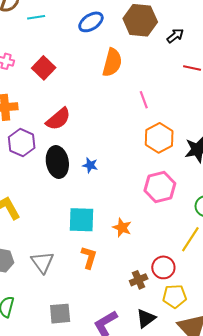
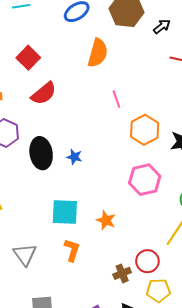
pink line: (144, 100) -> (116, 99), moved
red semicircle: (58, 119) -> (44, 93), moved

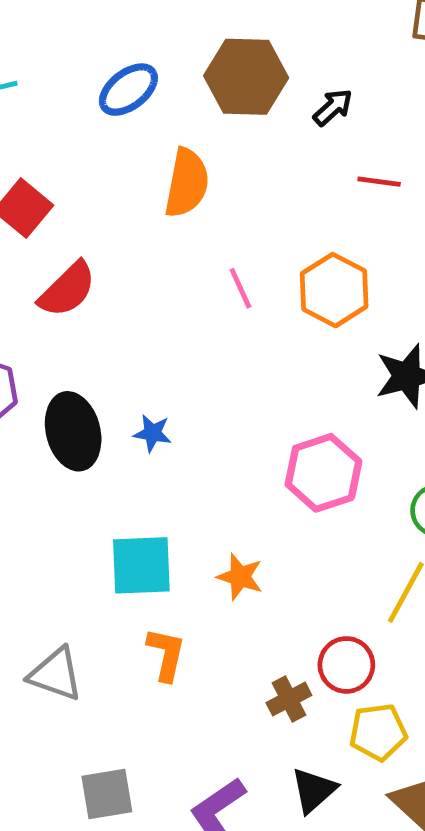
orange hexagon: (145, 130) -> (334, 290), moved
gray triangle: (25, 255) -> (56, 674), turned -30

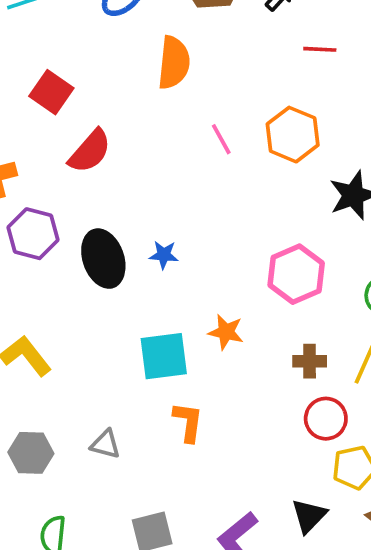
orange star: (240, 577) -> (226, 332), moved
gray triangle: (56, 674) -> (106, 444), size x0.7
brown cross: (289, 699) -> (310, 361), moved, turned 32

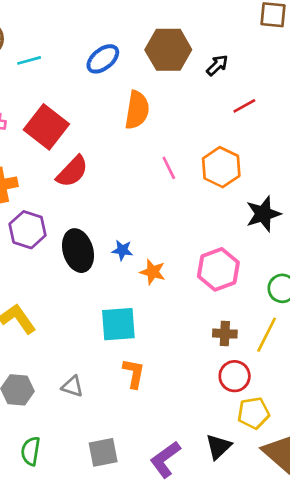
red line: (320, 49) -> (244, 106), turned -35
red square: (51, 92) -> (46, 127), size x1.4
orange star: (226, 332) -> (153, 272), moved

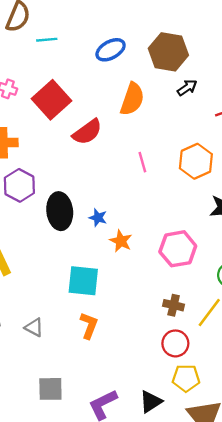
black arrow: (217, 65) -> (187, 88), moved
pink line: (169, 168) -> (142, 162), moved
red semicircle: (72, 172) -> (87, 132), moved

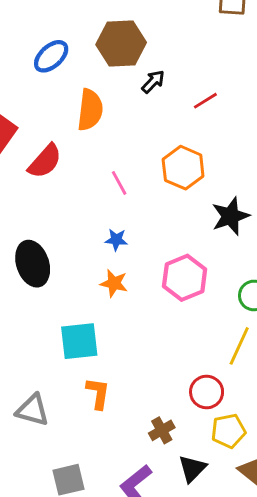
blue star: (98, 218) -> (116, 240), moved
brown cross: (174, 305) -> (162, 430), moved, turned -30
gray triangle: (34, 327) -> (33, 410), size x1.4

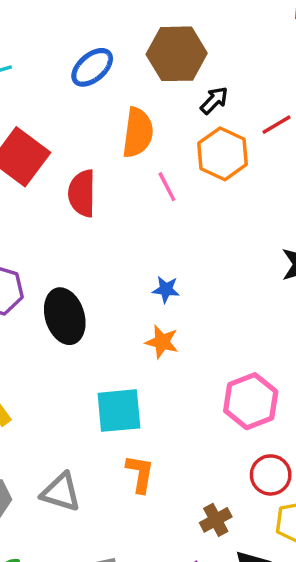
red semicircle: (45, 161) -> (82, 193), turned 138
orange hexagon: (183, 168) -> (223, 154), moved
pink line: (119, 183) -> (167, 187), moved
pink hexagon: (185, 278) -> (251, 401), moved

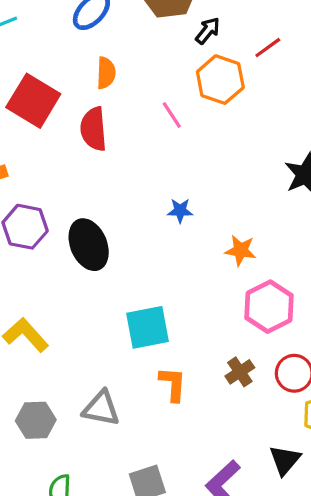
orange semicircle: (138, 133) -> (106, 73), moved, size x0.7
orange star: (162, 342) -> (240, 250), moved
brown cross: (216, 520) -> (240, 372), moved

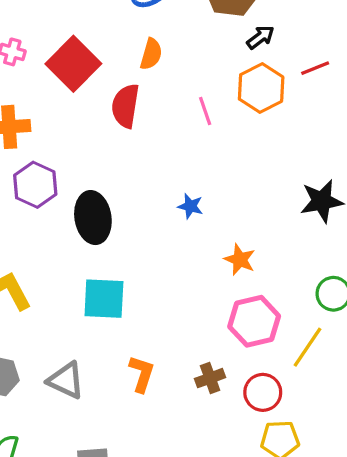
cyan square: (148, 327) -> (104, 299), moved

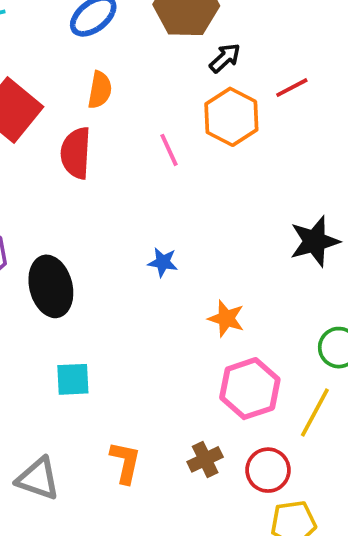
cyan square: (104, 299) -> (73, 379), size x0.7

